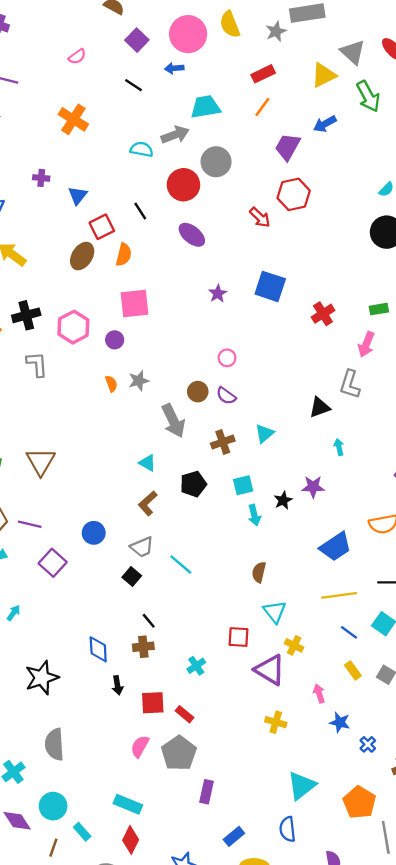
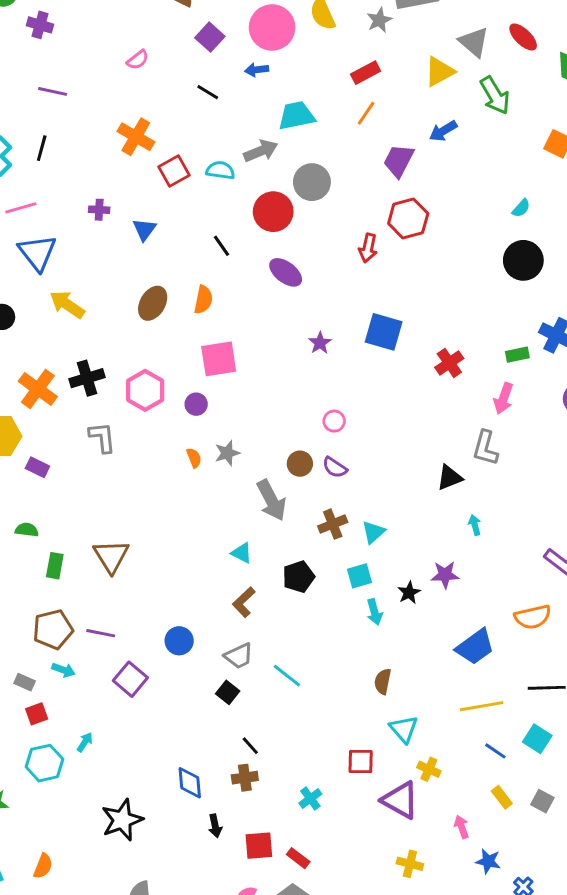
red arrow: (260, 217) -> (368, 248), turned 60
red square: (102, 227) -> (174, 171), moved
cyan triangle: (264, 433) -> (373, 532), moved

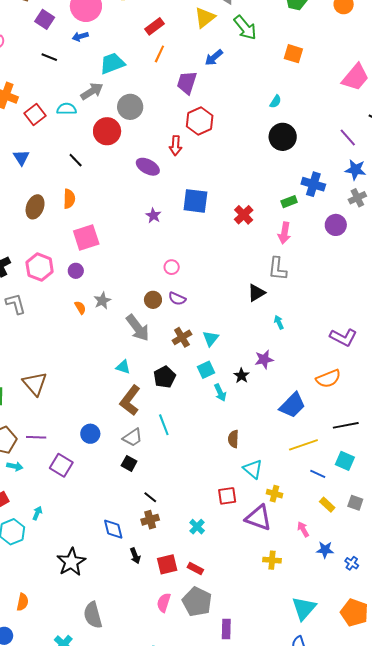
purple ellipse: (286, 272) -> (148, 167), moved
brown L-shape: (244, 602) -> (130, 400), size x1.4
cyan line: (287, 676) -> (164, 425), moved, turned 40

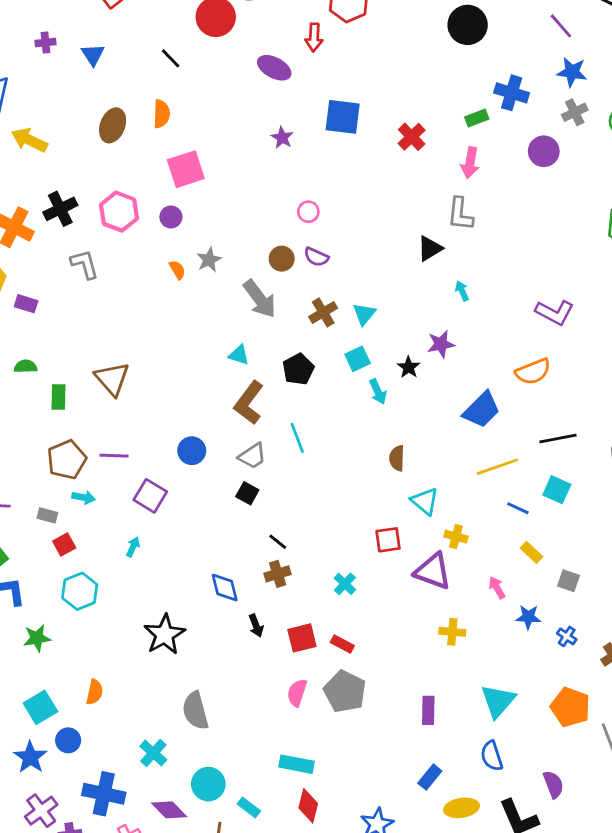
gray square: (355, 503) -> (569, 581), moved
cyan arrow: (37, 513) -> (133, 547), moved
purple rectangle: (226, 629) -> (428, 710), moved

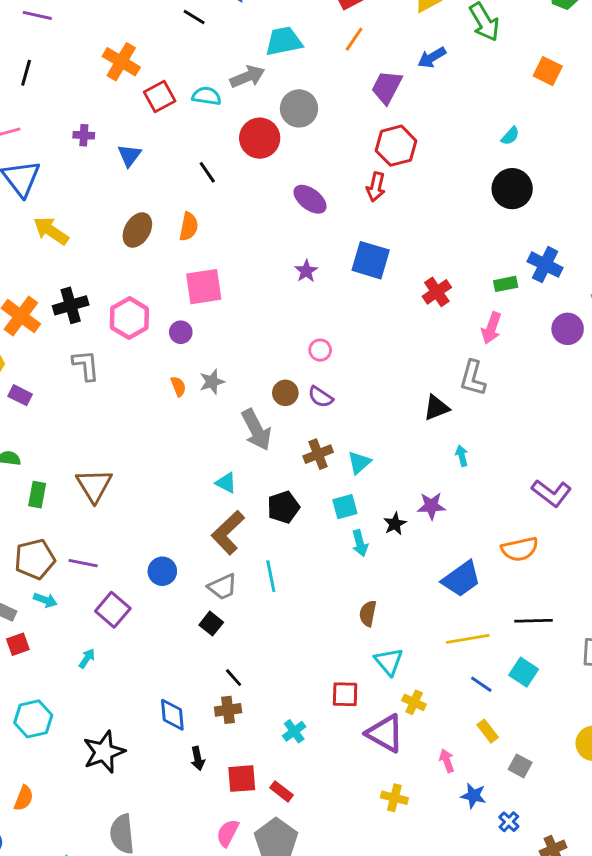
red arrow: (314, 37) -> (376, 187), moved
cyan hexagon: (80, 591) -> (33, 719), moved

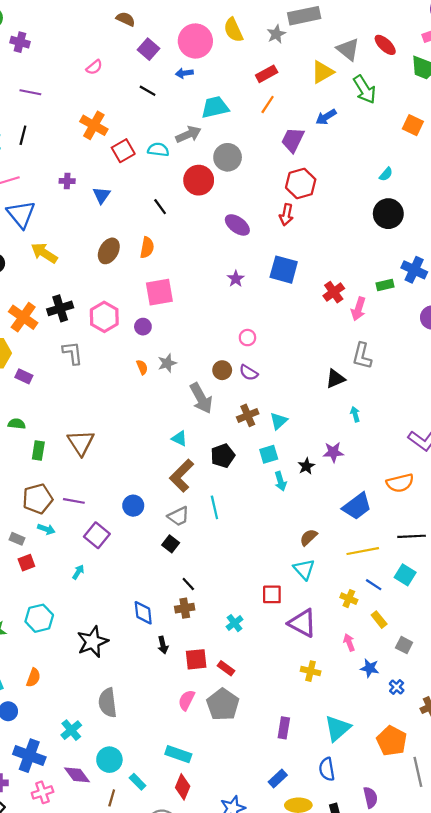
pink arrow: (491, 328) -> (358, 309), moved
brown semicircle: (368, 613) -> (309, 537), moved, turned 36
yellow cross: (414, 702) -> (349, 599), moved

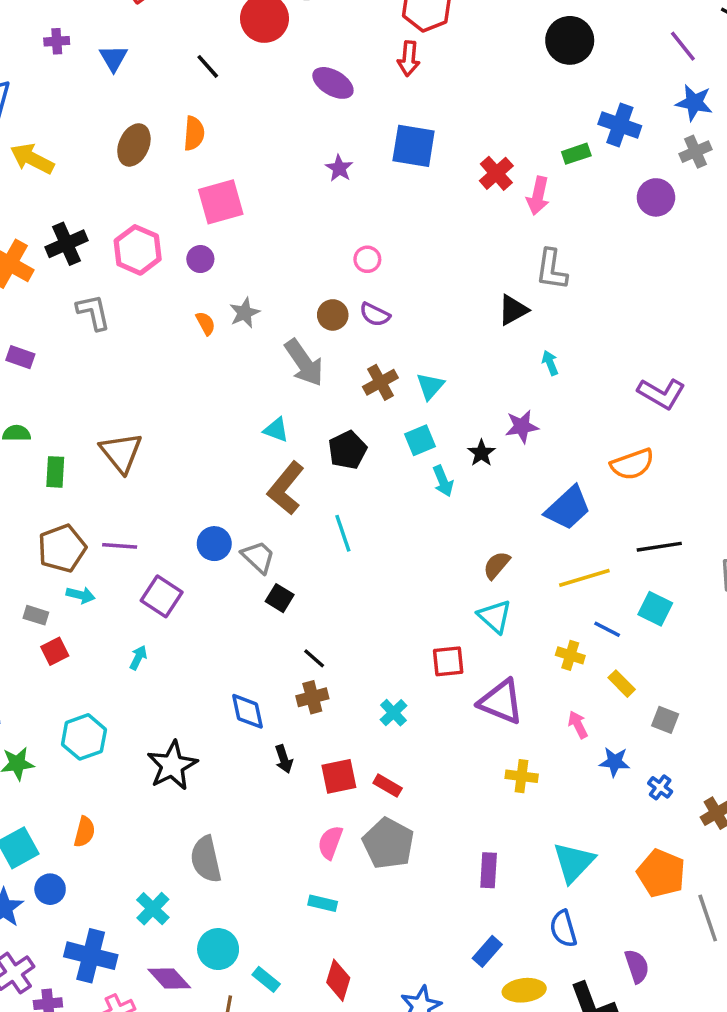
gray trapezoid: (179, 516) -> (258, 557), moved, turned -105
cyan rectangle: (178, 754) -> (323, 903), moved, size x0.7

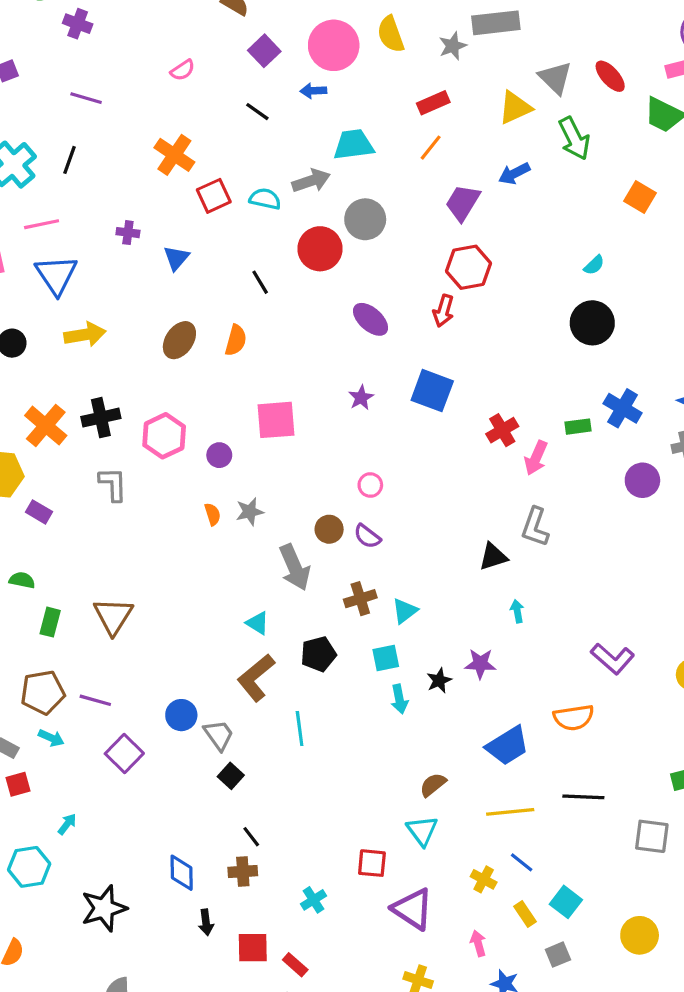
yellow arrow: (32, 159) -> (85, 335), turned 132
pink square: (221, 202) -> (276, 420), moved
cyan square: (655, 609) -> (566, 902), moved
cyan arrow: (138, 658) -> (67, 824), moved
gray square: (665, 720) -> (558, 955), turned 35

